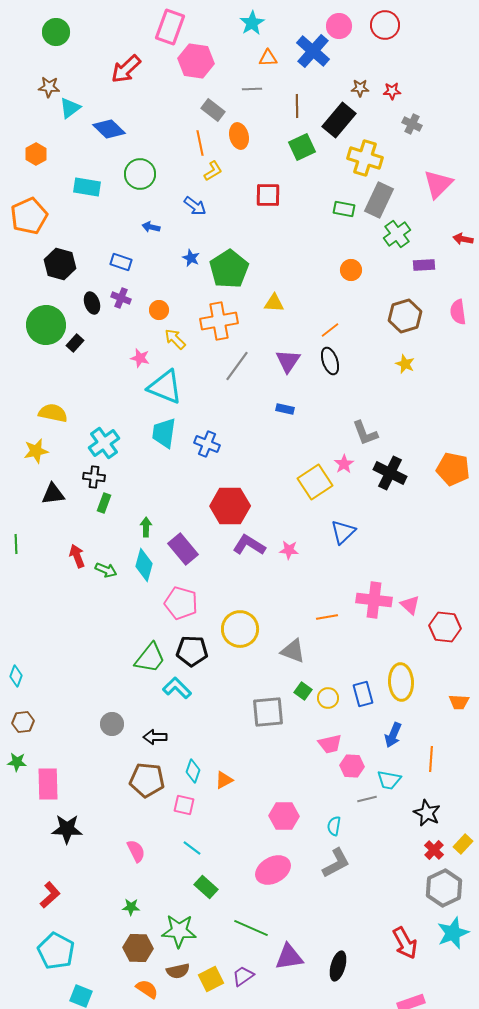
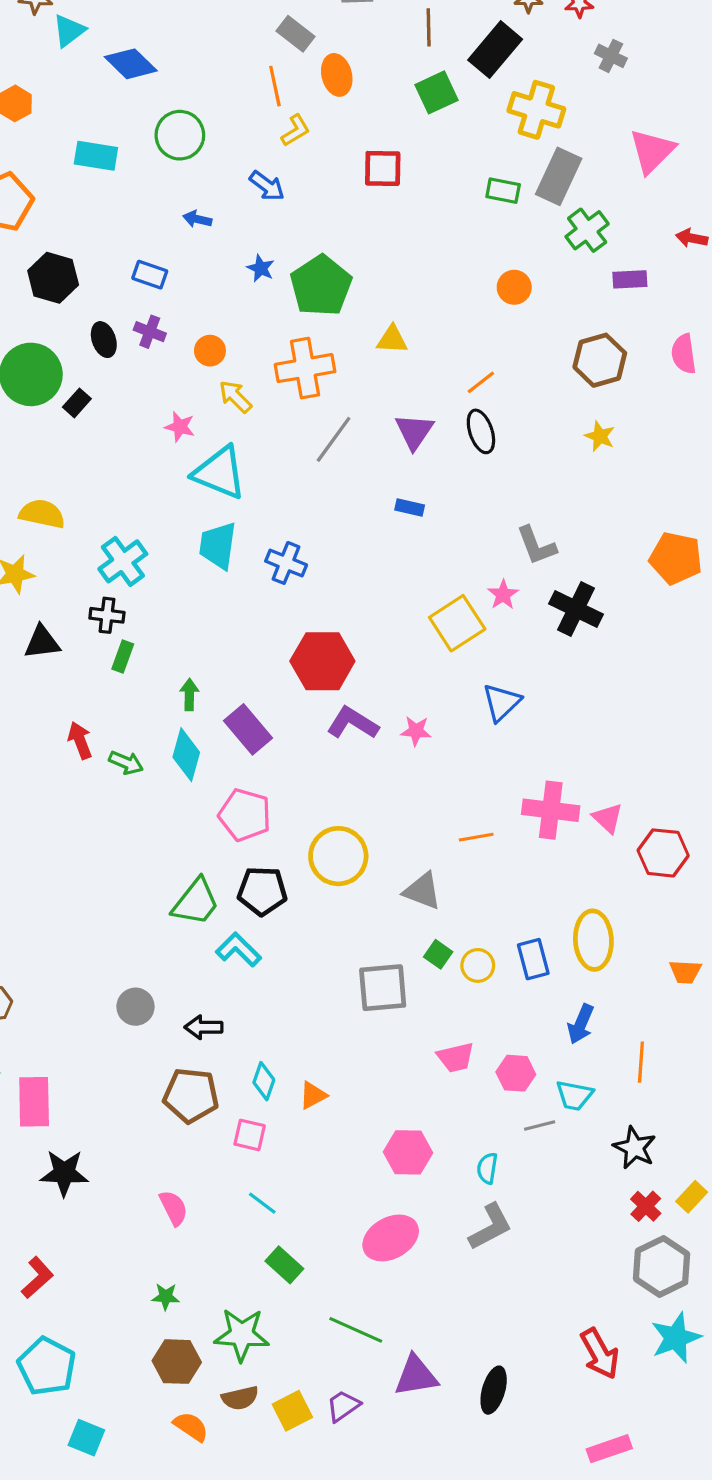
orange pentagon: (453, 469) -> (676, 558), moved
pink trapezoid: (330, 744) -> (456, 1057), moved

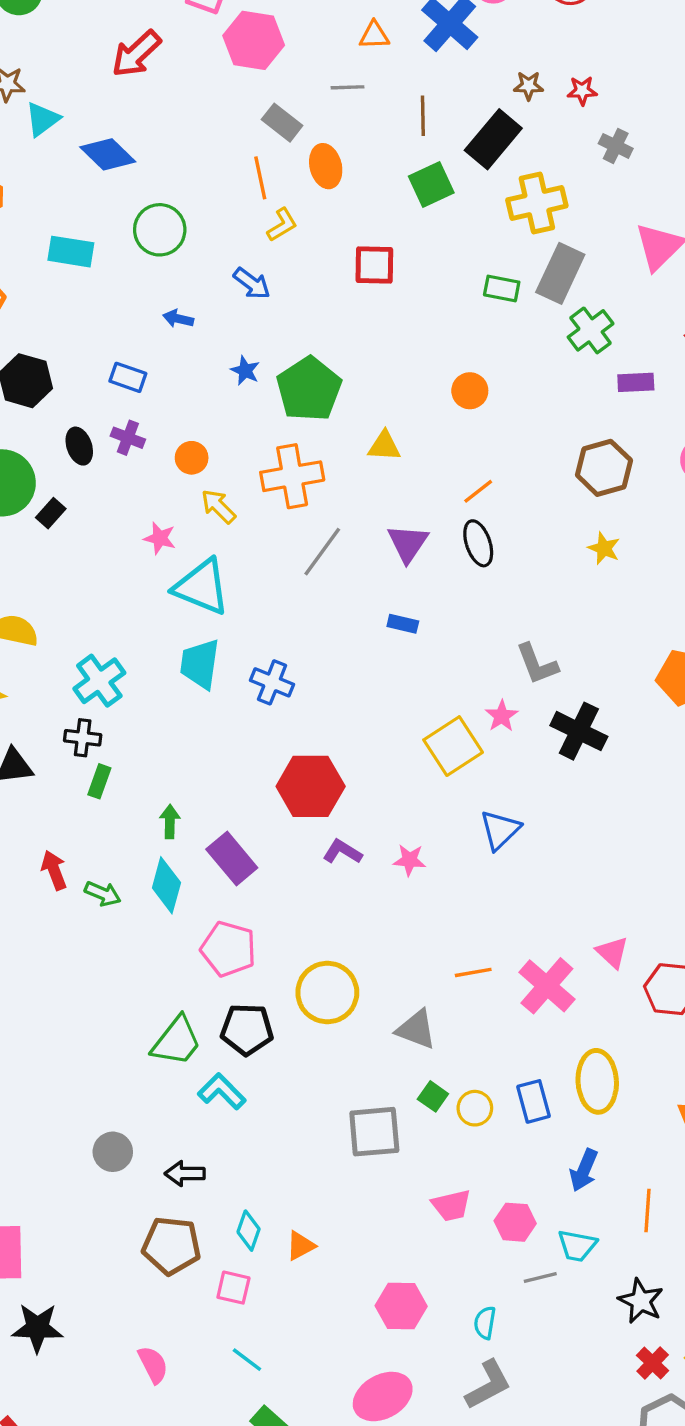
yellow cross: (536, 110) -> (537, 203), turned -30
orange circle: (514, 287) -> (470, 391), moved
purple L-shape: (353, 723) -> (342, 852), size x0.7
pink cross: (551, 810) -> (547, 986), moved, turned 34

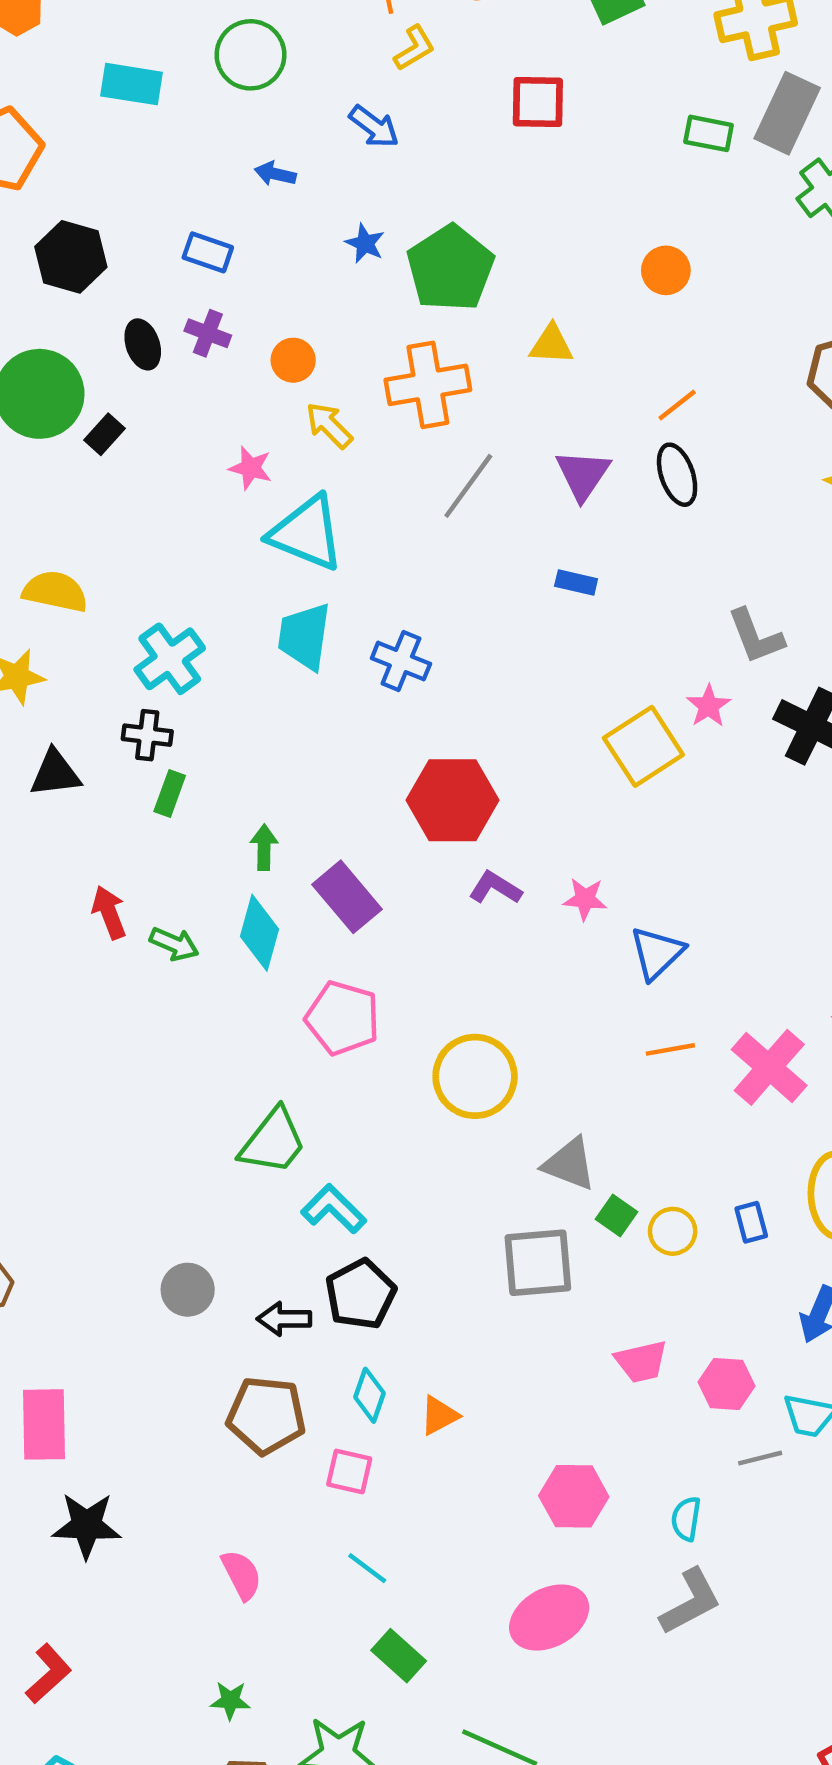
blue triangle: (500, 830) -> (657, 953), moved
black pentagon: (247, 1029) -> (361, 1294), moved, turned -30
gray triangle: (416, 1029) -> (569, 1164), moved
blue rectangle: (534, 1101) -> (751, 1222), size x0.7

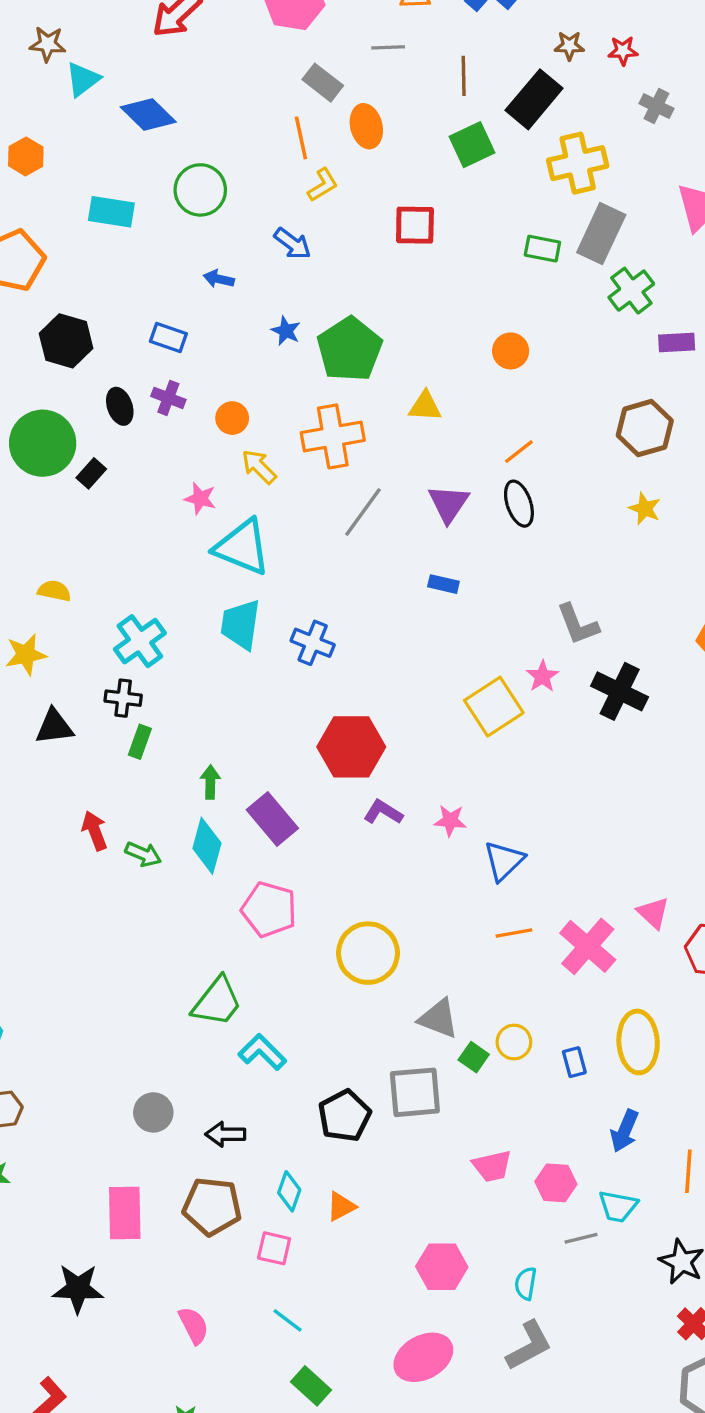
yellow semicircle: (55, 591) -> (54, 591), size x0.7
yellow circle: (673, 1231) -> (514, 1042), moved
black pentagon: (361, 1294) -> (345, 1116), moved
pink rectangle: (44, 1424) -> (125, 1213), moved

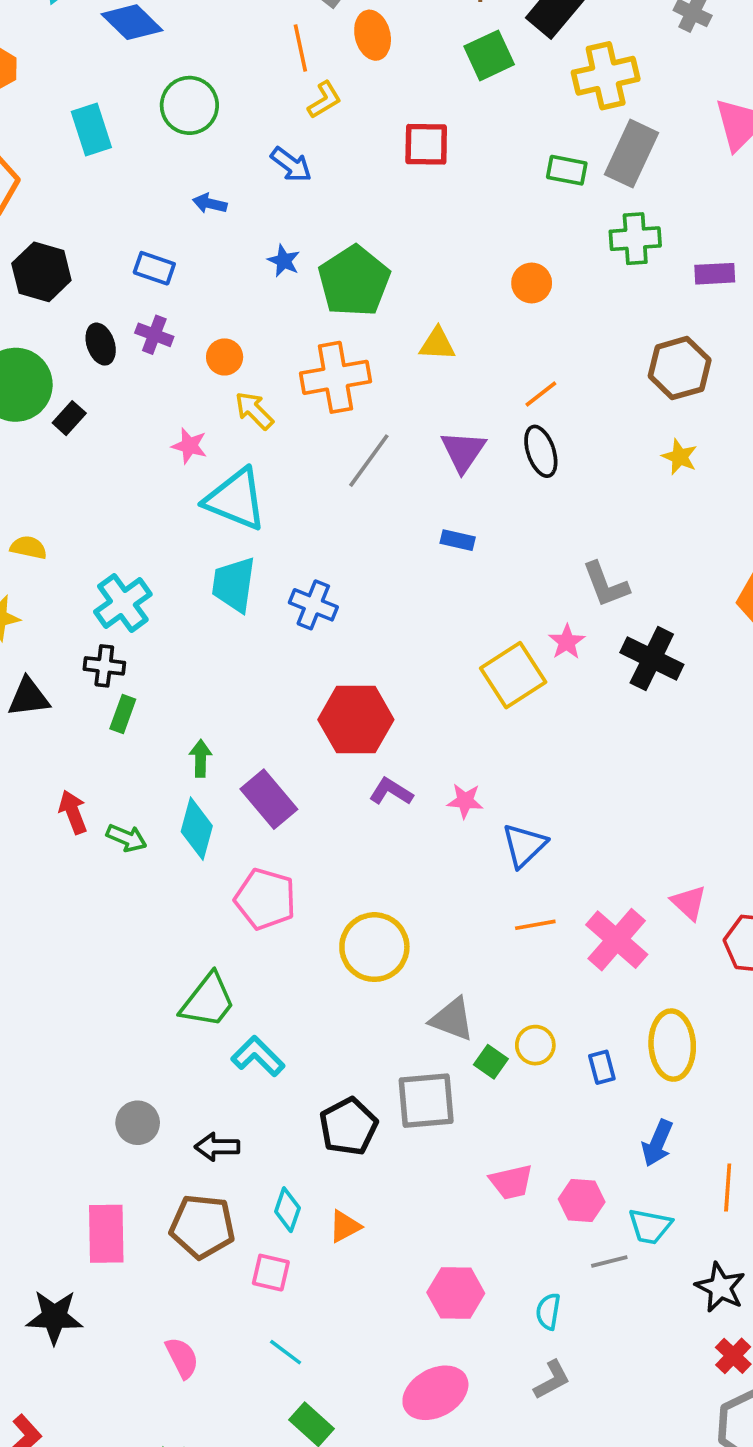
cyan rectangle: (111, 212) -> (91, 129), turned 63
green cross: (631, 291) -> (635, 239), moved, turned 33
gray L-shape: (529, 1346) -> (552, 1380), size x0.7

